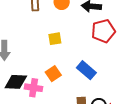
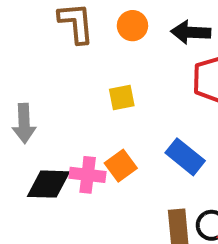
pink cross: (34, 88) -> (88, 175), moved

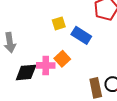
blue rectangle: (185, 157) -> (81, 35), moved

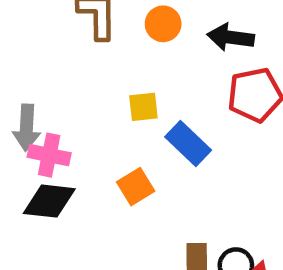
pink cross: (46, 65) -> (49, 155), moved

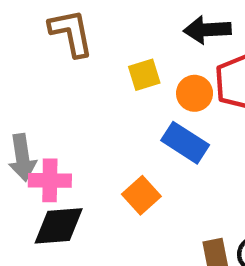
orange circle: (163, 24) -> (195, 93), moved
yellow square: (143, 107) -> (144, 75), moved

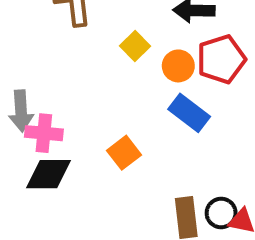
yellow square: (144, 75) -> (135, 46), turned -32
blue rectangle: (185, 143) -> (189, 113), moved

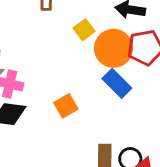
orange circle: (178, 66) -> (113, 48), size x1.6

